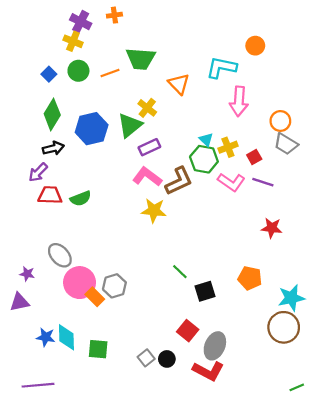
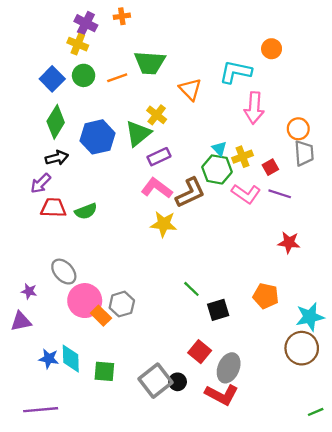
blue square: (49, 74) -> (52, 79), size x1.5
gray trapezoid: (286, 144) -> (304, 153), turned -125
gray square: (146, 358) -> (155, 381), size x1.8

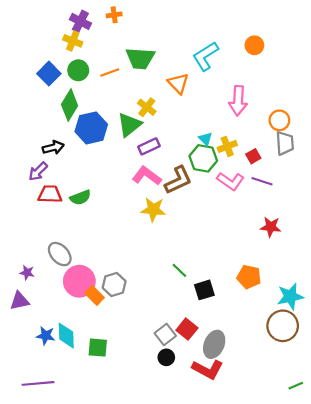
cyan L-shape: (236, 72) -> (205, 56), moved, turned -44
green diamond: (56, 122) -> (70, 105), moved
gray square: (155, 381) -> (165, 335), moved, size x0.7

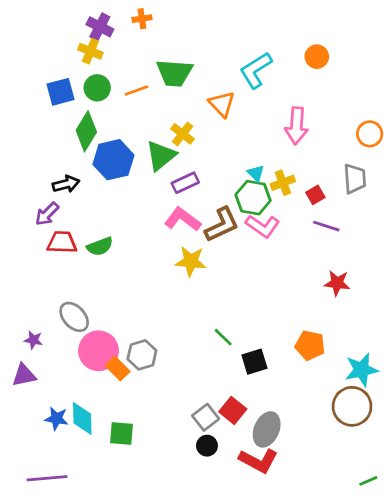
blue square: (49, 74) -> (61, 92), turned 30
orange circle: (279, 120) -> (370, 134), moved
pink L-shape: (230, 181) -> (263, 226), moved

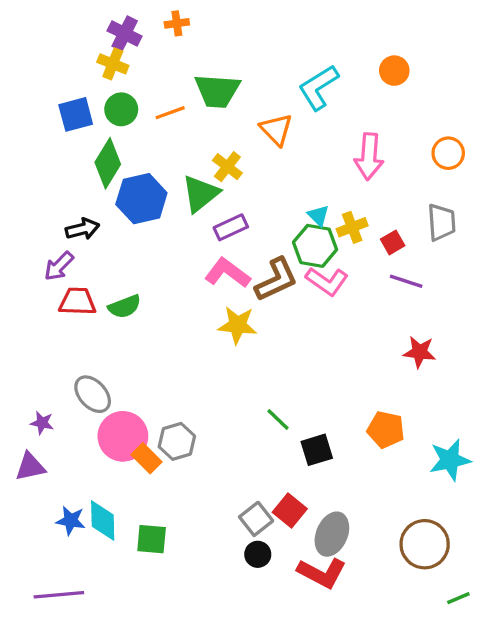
orange circle: (370, 134) -> (448, 153), moved
brown circle: (352, 406) -> (425, 544), moved

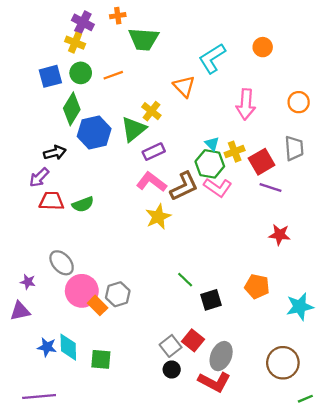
green trapezoid: (217, 91) -> (144, 39), moved
red square: (393, 242) -> (262, 162), size x1.6
yellow star: (238, 325) -> (158, 217), turned -30

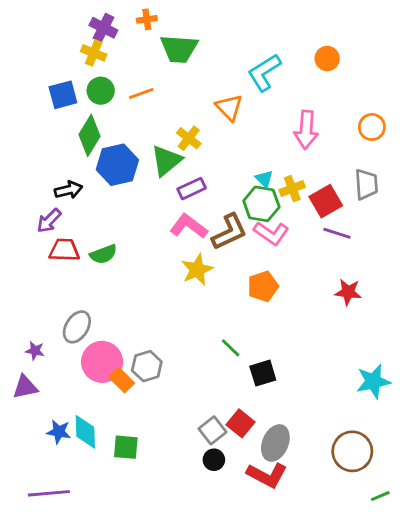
gray ellipse: (62, 263) -> (77, 327), turned 75
orange pentagon: (257, 286) -> (263, 286), moved, turned -30

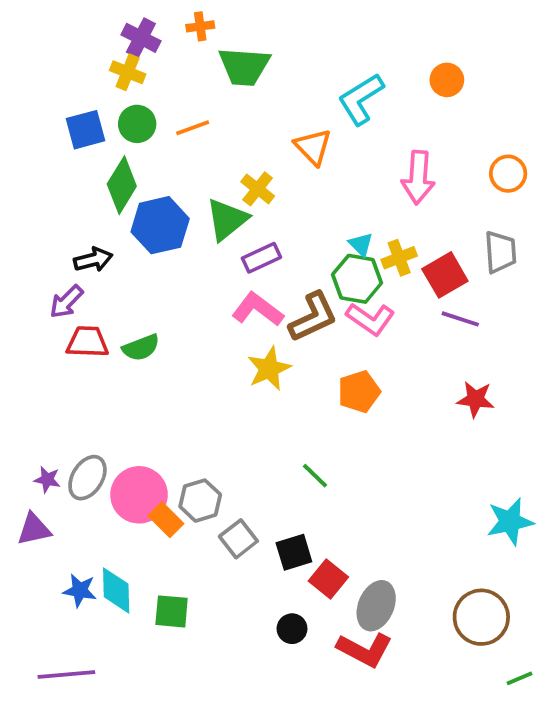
gray ellipse: (77, 327) -> (87, 478), moved
black square: (263, 373) -> (294, 552), moved
gray square: (212, 430) -> (238, 539), moved

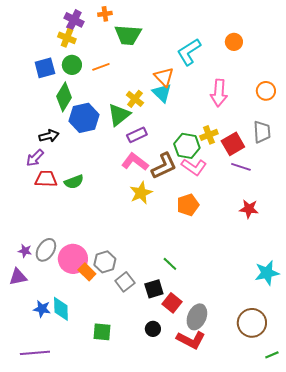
cyan triangle: (361, 244) -> (162, 93), moved, size x1.5
green line: (315, 476) -> (170, 264), moved
green square: (172, 611) -> (102, 332), moved

